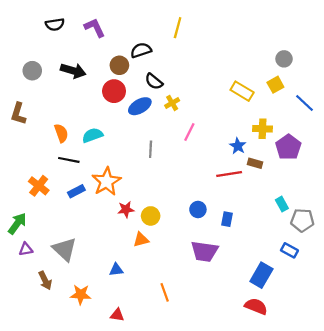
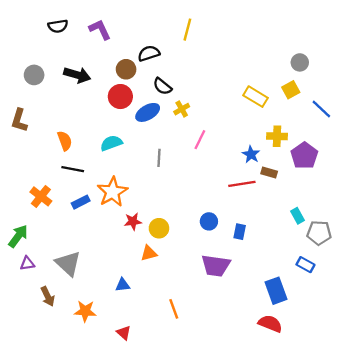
cyan semicircle: (93, 135) -> (111, 143), moved
blue rectangle: (261, 275) -> (276, 291), turned -50
red triangle: (117, 315) -> (124, 333), turned 32

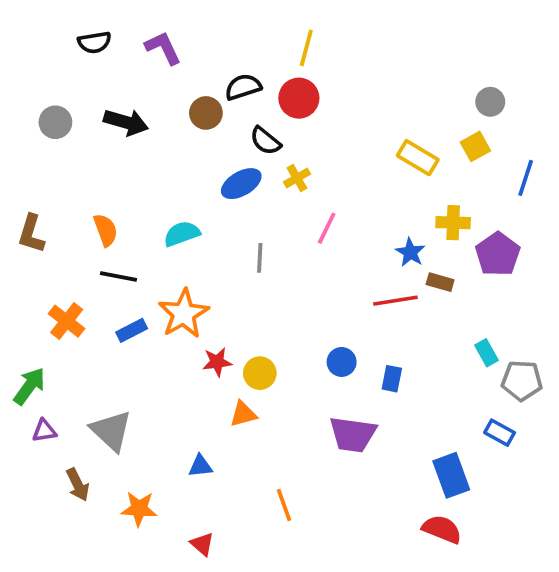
red circle: (120, 97) -> (299, 98), moved
blue line: (321, 109) -> (526, 178), turned 65
brown L-shape: (19, 120) -> (31, 234), moved

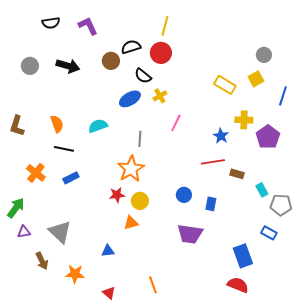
brown rectangle: (440, 282) -> (237, 174), moved
orange star: (184, 314) -> (131, 169), moved
orange line: (284, 505) -> (153, 285), moved

